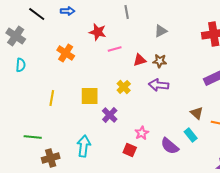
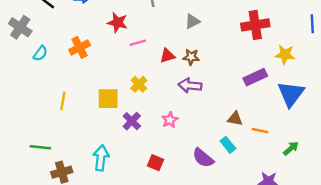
orange cross: (66, 53) -> (80, 47), turned 30
cyan semicircle: (21, 65) -> (40, 53), moved, turned 32
yellow cross: (124, 87) -> (139, 84), moved
brown triangle: (197, 113) -> (235, 119), turned -32
pink star: (142, 133) -> (170, 120), moved

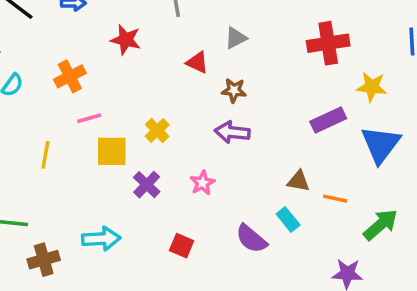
pink line: (138, 43) -> (89, 118), moved
red triangle: (167, 56) -> (197, 62), moved, turned 42
green arrow: (291, 148) -> (381, 225), size x1.5
cyan arrow: (101, 158) -> (101, 239), turned 80

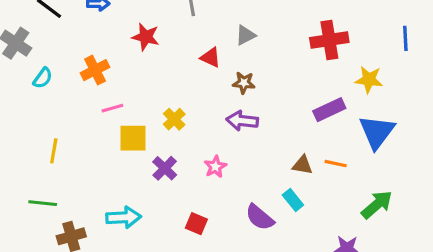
yellow line: (45, 155) -> (54, 151), moved
orange line: (335, 199) -> (336, 164), moved

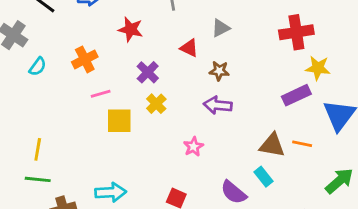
yellow star: (369, 80) -> (318, 68), moved
yellow line: (54, 151) -> (38, 149), moved
brown triangle: (302, 165) -> (272, 145), size x1.4
purple cross: (165, 168) -> (148, 72), moved

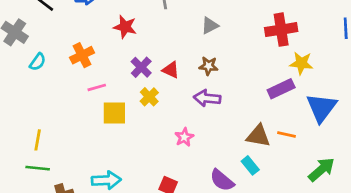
red triangle: (189, 48) -> (171, 70), moved

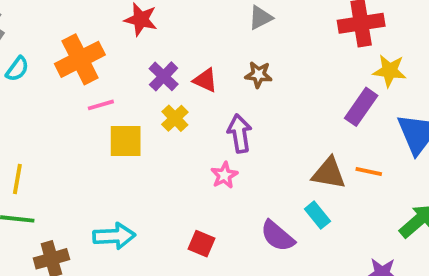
orange cross: (82, 55) -> (80, 59), size x1.4
purple rectangle: (281, 89) -> (361, 107), turned -30
purple arrow: (207, 98) -> (240, 133), moved, turned 75

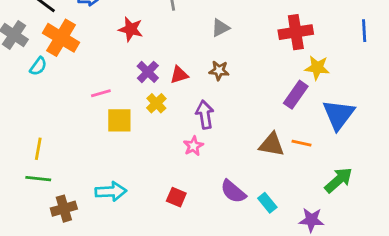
orange cross: (80, 59) -> (61, 38), moved, turned -32
red triangle: (205, 80) -> (179, 75), turned -42
cyan rectangle: (317, 215) -> (267, 203), moved

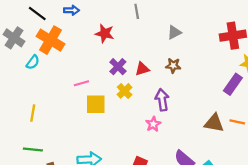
yellow line: (38, 149) -> (33, 113), moved

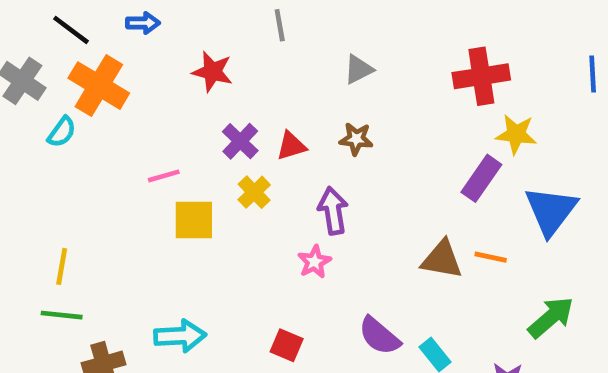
yellow line: (33, 113) -> (62, 266), moved

